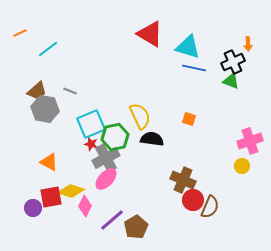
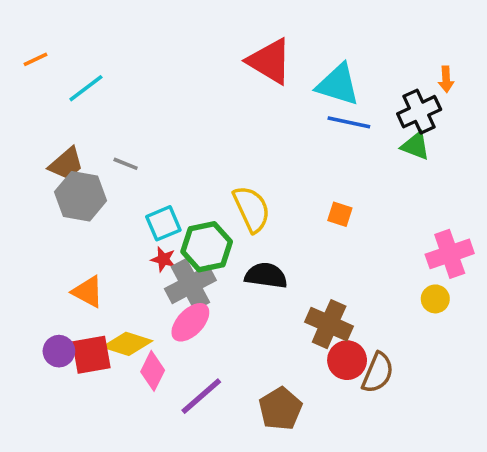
cyan square: (91, 124) -> (163, 223), size x0.7
black semicircle: (152, 139) -> (266, 276), moved
purple circle: (33, 208) -> (59, 351), moved
brown pentagon: (136, 227) -> (280, 409), moved

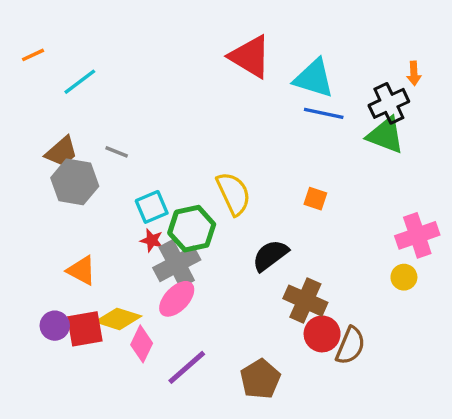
green triangle: (415, 146) -> (386, 135), size x1.4
black semicircle: (266, 276) -> (270, 255), moved, turned -45

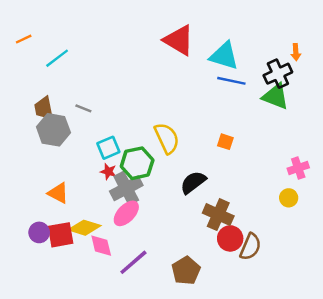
brown trapezoid: (61, 152) -> (44, 108), turned 120
pink cross: (417, 235) -> (298, 168), size x0.7
pink diamond: (142, 344) -> (101, 246), turned -40

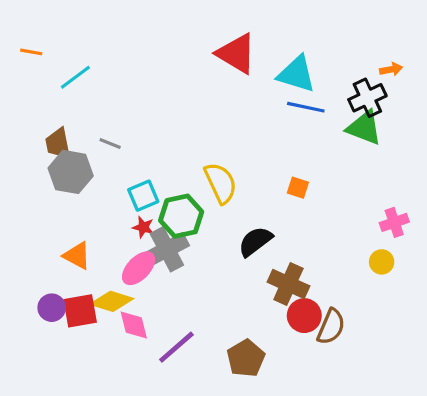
orange line: (24, 39) -> (31, 52), turned 35
orange arrow: (296, 52) -> (391, 69), turned -98
pink ellipse: (126, 213) -> (139, 268), moved

